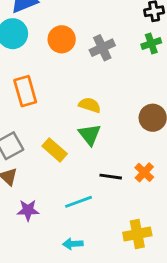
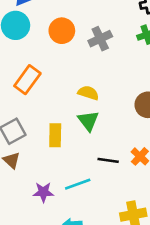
orange rectangle: (25, 91) -> (27, 80), turned 52
yellow rectangle: (55, 150) -> (55, 135), turned 50
purple star: (28, 210) -> (43, 192), moved

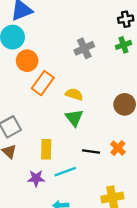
orange circle: (62, 31) -> (27, 61), moved
orange rectangle: (27, 80) -> (43, 83), moved
yellow rectangle: (55, 135) -> (46, 149), moved

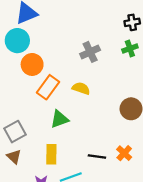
yellow semicircle: (74, 94) -> (81, 88), moved
green triangle: (74, 118) -> (59, 119), moved, turned 48

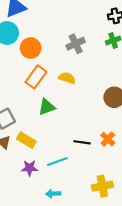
orange circle: (32, 64) -> (31, 48), moved
yellow rectangle: (51, 154) -> (26, 140), moved, turned -60

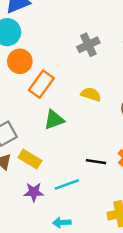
orange circle: (31, 48) -> (20, 61), moved
yellow semicircle: (67, 78) -> (91, 94), moved

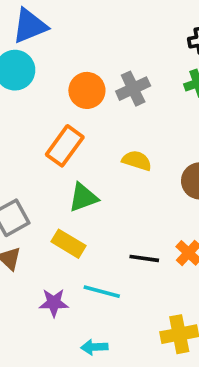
orange circle: (20, 61) -> (87, 90), moved
yellow rectangle: (30, 159) -> (68, 244), moved
cyan line: (67, 184) -> (102, 292), turned 35

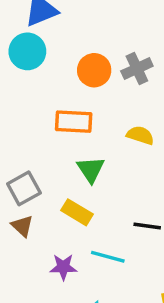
orange rectangle: (65, 146) -> (74, 122), turned 57
green triangle: (83, 198) -> (91, 169), turned -44

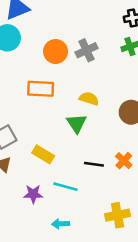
green triangle: (91, 169) -> (77, 123), moved

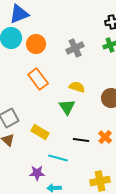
orange circle: (56, 51) -> (36, 44), moved
orange rectangle: (41, 89) -> (38, 79), turned 50
purple star: (33, 194) -> (37, 173), moved

